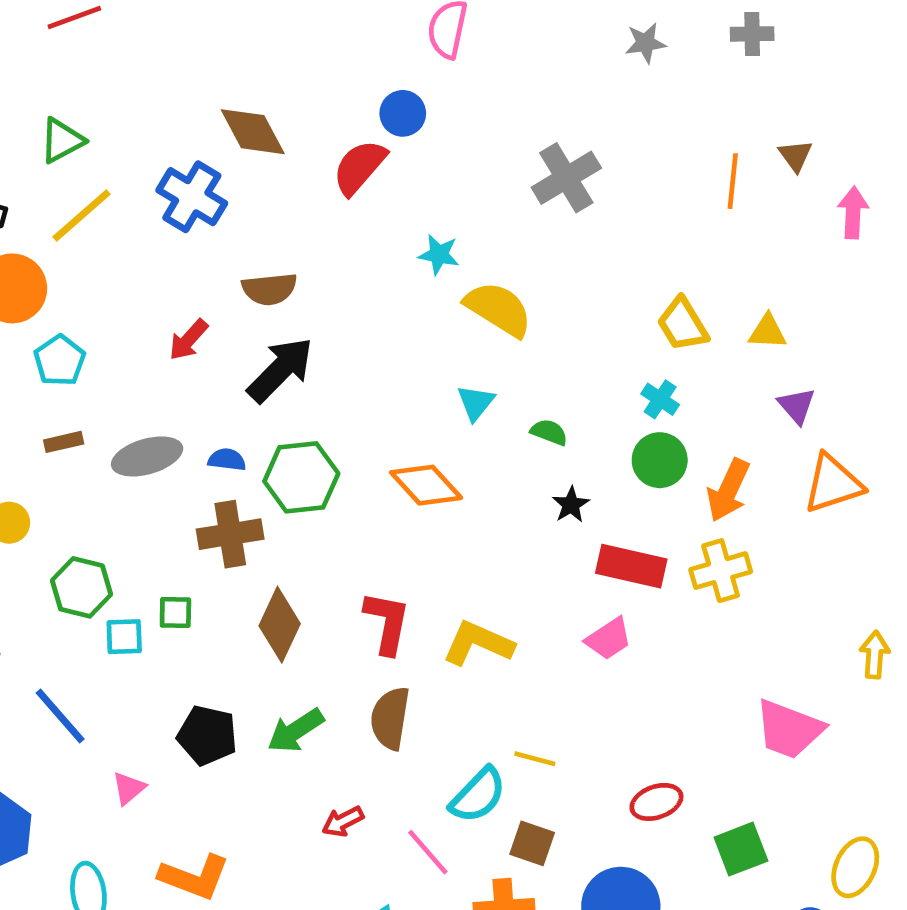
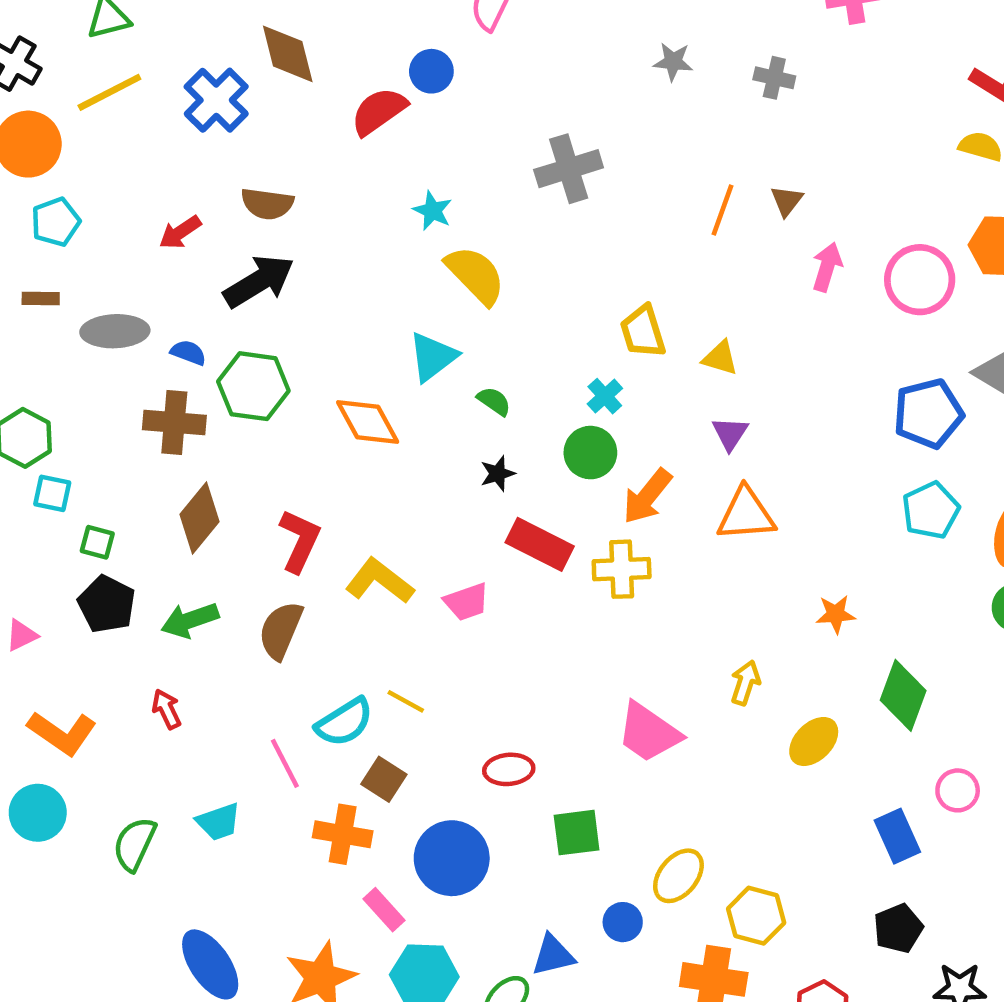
cyan triangle: (476, 403) -> (433, 357), size x1.4
green square: (175, 612) -> (97, 542), moved
pink trapezoid: (609, 639) -> (467, 602), moved
red arrow: (343, 821) -> (167, 709), moved, turned 78

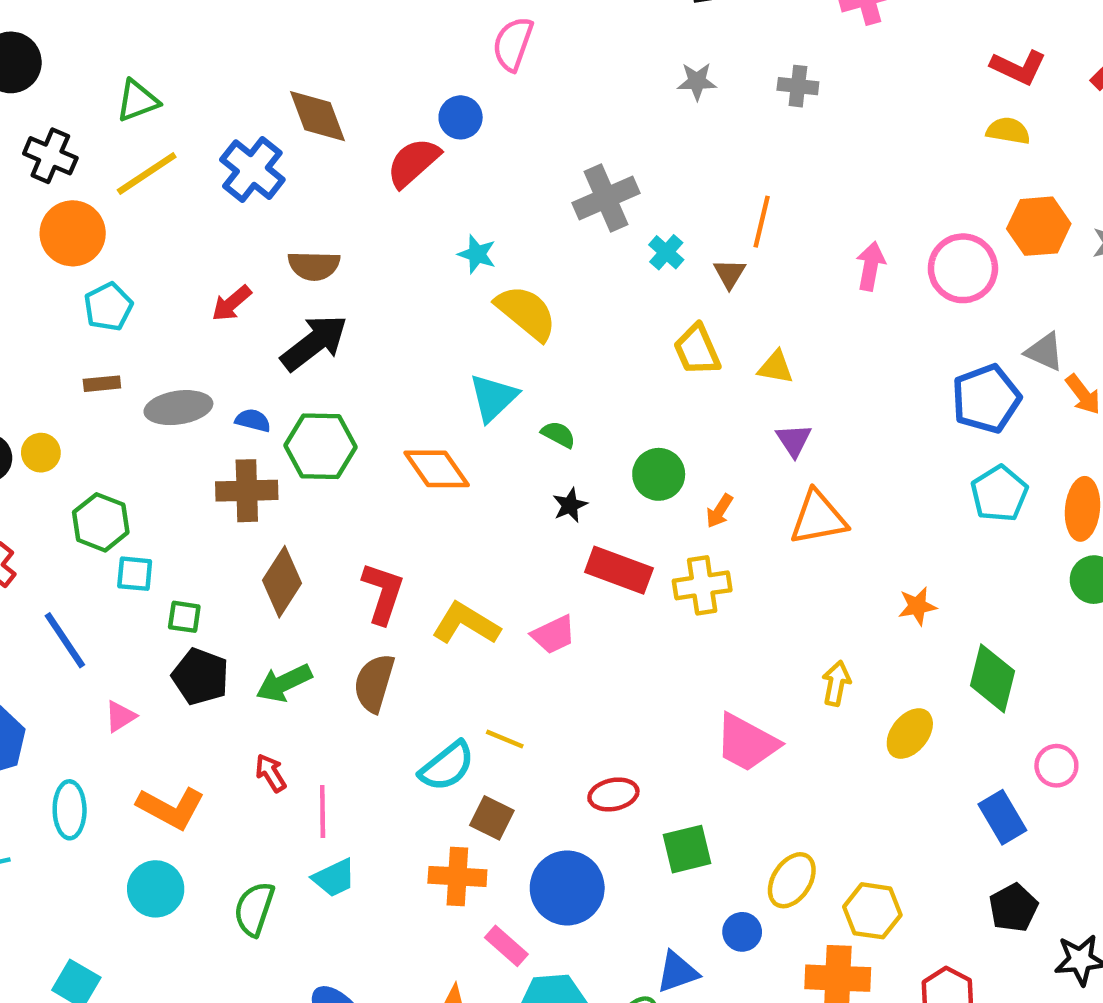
brown triangle: (787, 201) -> (730, 274), moved
cyan cross: (605, 396) -> (666, 252), moved
orange arrow: (647, 496) -> (719, 511), size x0.6
pink line: (285, 763) -> (323, 812), moved, turned 33

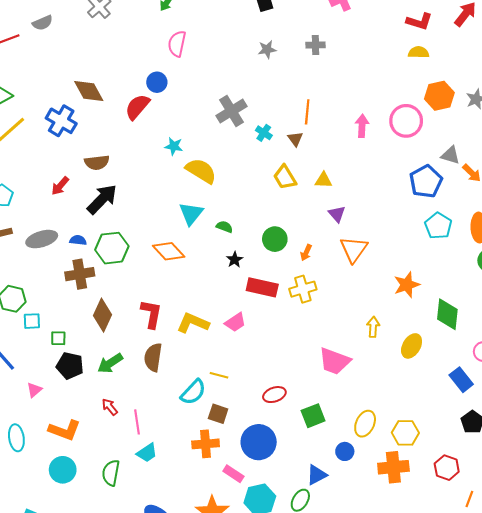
orange triangle: (818, 518) -> (354, 249), turned -36
orange star: (917, 606) -> (407, 285), size x1.4

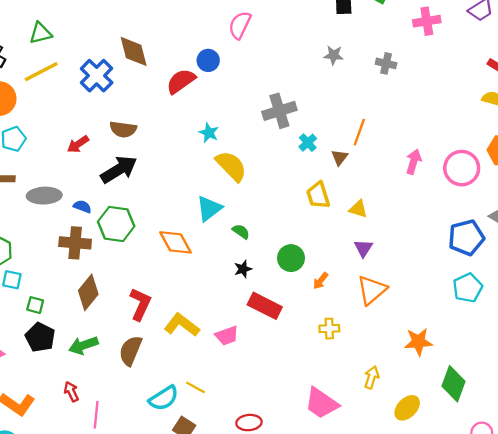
yellow cross: (303, 289) -> (329, 329), moved, size x0.7

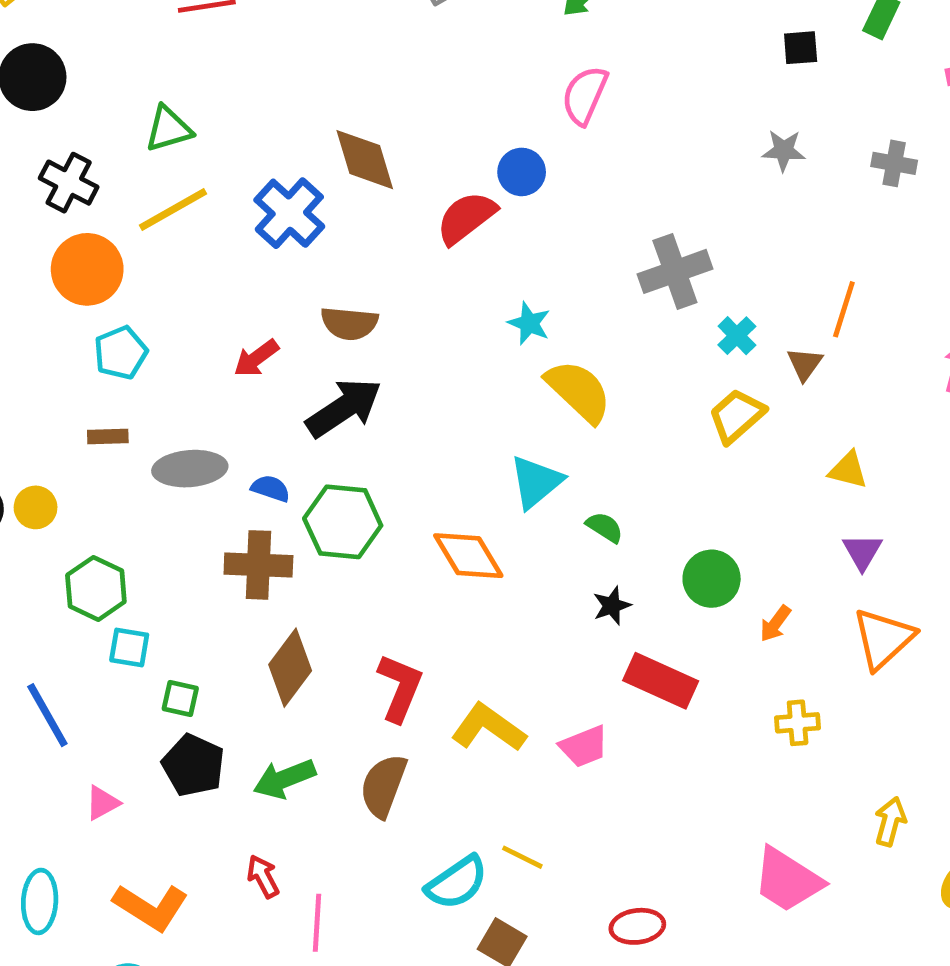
yellow trapezoid: (318, 195) -> (737, 416), moved, turned 68

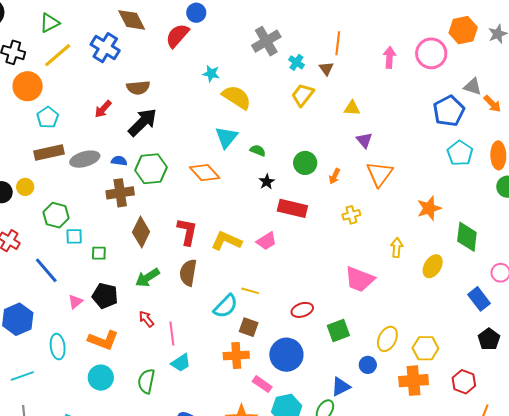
brown rectangle: (108, 437) -> (49, 152), size x1.8
black pentagon: (193, 765) -> (105, 296), moved

